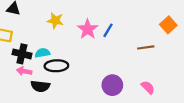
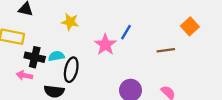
pink star: (88, 29) -> (105, 45), moved
black ellipse: (56, 66) -> (71, 70), turned -75
pink arrow: (24, 71) -> (24, 75), moved

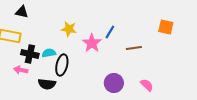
yellow star: (70, 22) -> (69, 29), moved
orange square: (190, 26) -> (166, 27), turned -35
brown line: (166, 50) -> (134, 48), moved

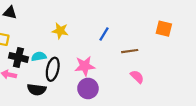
pink star: (92, 43) -> (85, 66), moved, turned 30
purple circle: (114, 83) -> (88, 88), moved
pink semicircle: (147, 85) -> (137, 77), moved

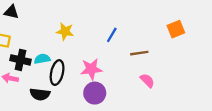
orange square: (164, 29) -> (176, 29), turned -35

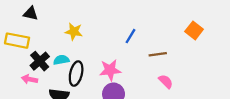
orange square: (176, 29) -> (194, 30), turned -30
yellow star: (65, 31) -> (74, 32), moved
black cross: (20, 60) -> (40, 61), turned 36

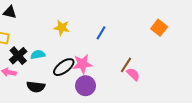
yellow star: (74, 32) -> (62, 28), moved
brown line: (158, 54) -> (126, 65), moved, turned -49
black ellipse: (76, 74) -> (64, 67), moved, turned 40

